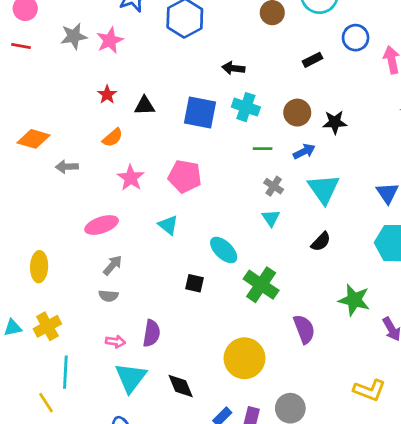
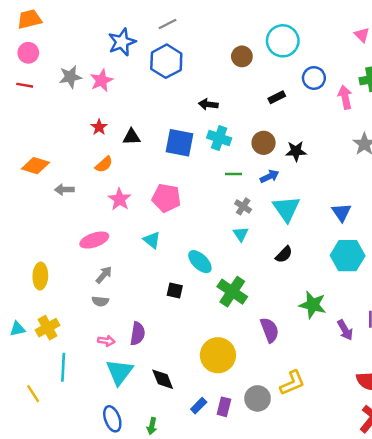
yellow L-shape: (369, 390) -> (292, 383), moved, turned -44
yellow line: (46, 403) -> (33, 394), moved

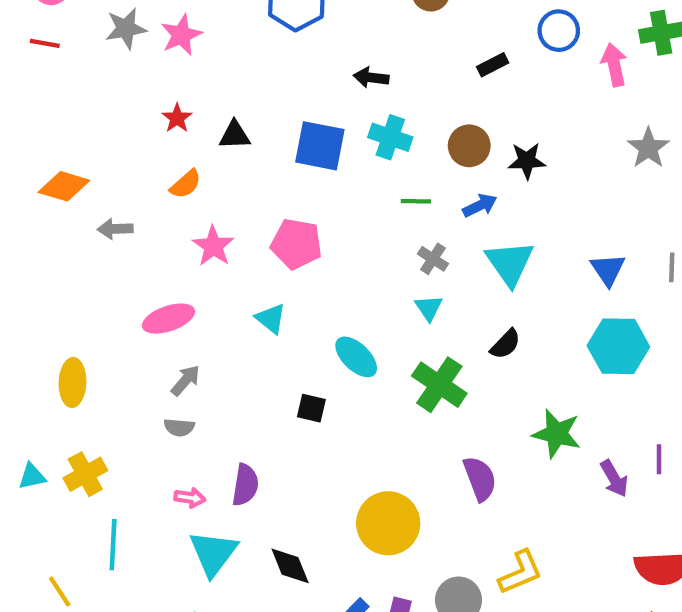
green cross: (232, 292) -> (439, 385), moved

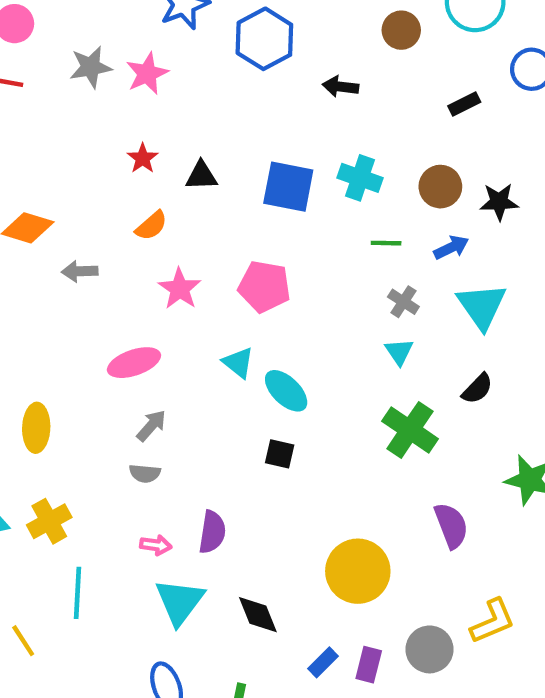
black arrow: (371, 78) -> (340, 87), moved
cyan ellipse: (356, 357) -> (286, 391), moved

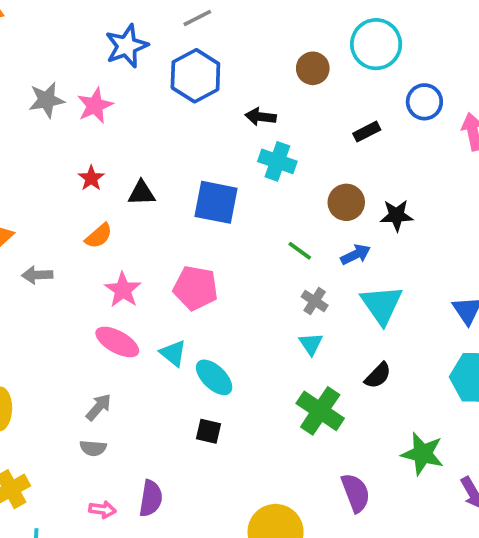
cyan cross: (360, 178) -> (277, 161), moved
green line: (386, 243) -> (300, 251), turned 35
pink ellipse: (134, 363) -> (117, 342), moved, turned 48

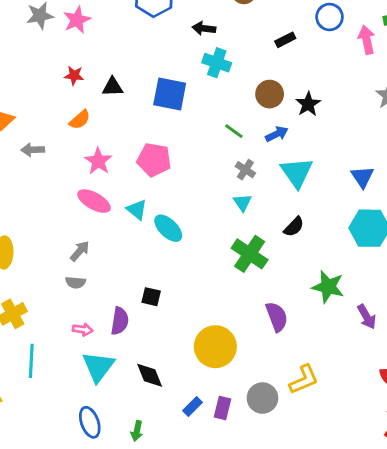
red star: (91, 178) -> (74, 75), turned -30
black star: (397, 215) -> (308, 104), turned -30
black square: (209, 431) -> (151, 297), moved

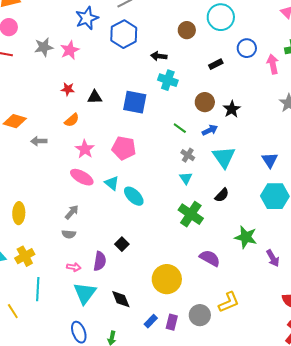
black square: (151, 297) -> (122, 244), turned 32
purple semicircle: (277, 317) -> (210, 258), turned -40

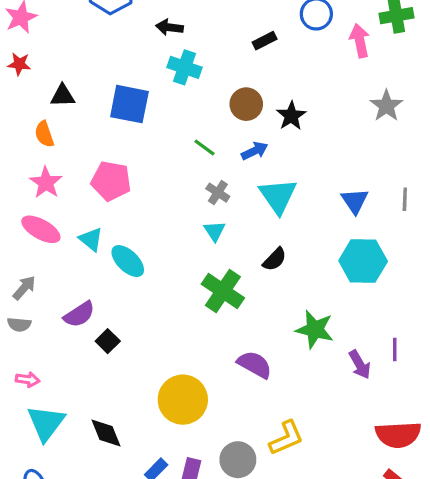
red star: (68, 89) -> (19, 64), moved
orange semicircle: (72, 120) -> (44, 134), moved, turned 112
purple semicircle: (100, 261) -> (79, 314), moved, turned 48

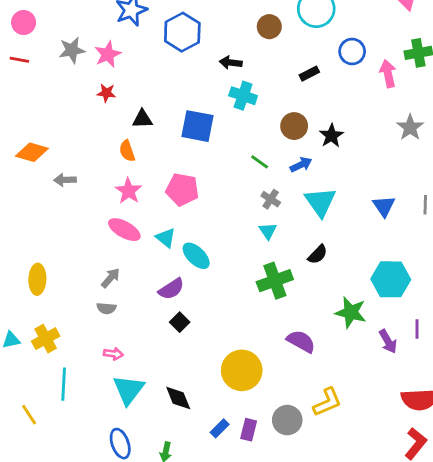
cyan hexagon: (363, 261) -> (391, 279), moved
green cross: (223, 291) -> (275, 281), turned 36
purple semicircle: (79, 314) -> (171, 289), moved

